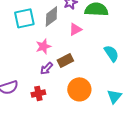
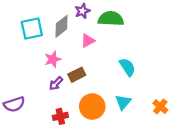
red cross: (38, 93) -> (60, 116), moved
cyan triangle: (114, 96) -> (123, 102), moved

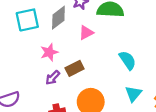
cyan triangle: (123, 102) -> (133, 94), moved

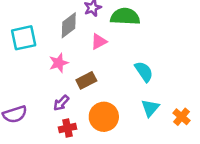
cyan square: (27, 20) -> (24, 38), moved
purple arrow: (53, 78) -> (61, 103), moved

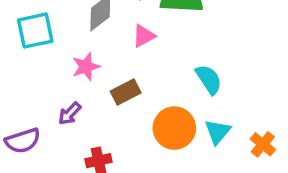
purple arrow: (61, 103) -> (70, 114), moved
orange circle: (104, 117) -> (174, 128), moved

